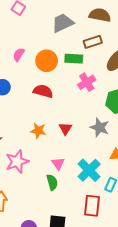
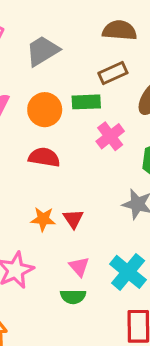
gray trapezoid: (63, 23) -> (42, 51), moved
red triangle: (65, 129) -> (73, 219), moved
green semicircle: (52, 182) -> (73, 297), turned 112

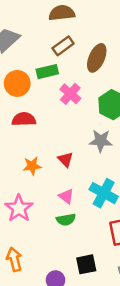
red triangle: (73, 219) -> (65, 160), moved

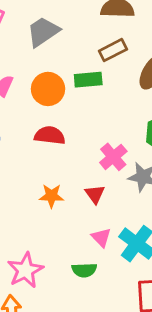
pink cross: (70, 94) -> (113, 157), moved
pink triangle: (66, 196) -> (101, 237), moved
pink star: (19, 208) -> (25, 270), moved

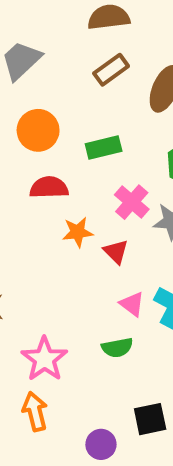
green rectangle: (88, 80) -> (104, 148), moved
orange star: (51, 196) -> (78, 232), moved

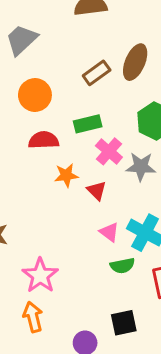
brown rectangle: (111, 70) -> (97, 73), moved
green rectangle: (104, 148) -> (88, 124), moved
green semicircle: (117, 348) -> (122, 266), moved

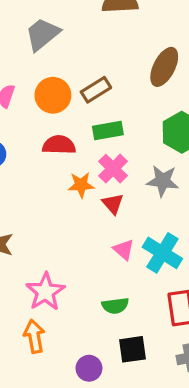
brown rectangle: (97, 73) -> (96, 90), moved
pink cross: (109, 151) -> (113, 169), moved
green semicircle: (122, 266) -> (115, 306), moved

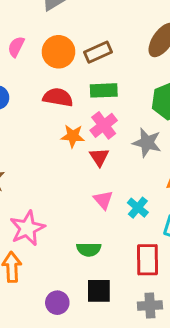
cyan cross: (162, 253) -> (138, 208), size x0.6

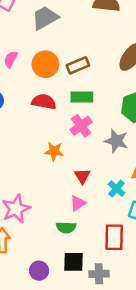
orange star: (73, 136) -> (54, 151), moved
red triangle: (99, 157) -> (82, 176), moved
pink triangle: (103, 200) -> (78, 203), moved, turned 36
cyan cross: (138, 208) -> (117, 189), moved
gray cross: (150, 305) -> (99, 274), moved

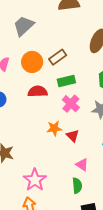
red triangle: (82, 176) -> (73, 136), moved
pink triangle: (78, 203) -> (82, 165), turned -40
green semicircle: (66, 227) -> (77, 186), turned -84

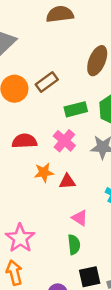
green rectangle: (66, 81) -> (76, 109), moved
red semicircle: (38, 91) -> (24, 141), moved
red triangle: (73, 136) -> (67, 181), turned -48

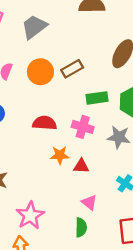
pink cross: (64, 141) -> (83, 127), turned -30

